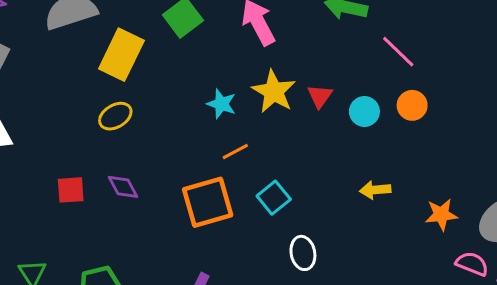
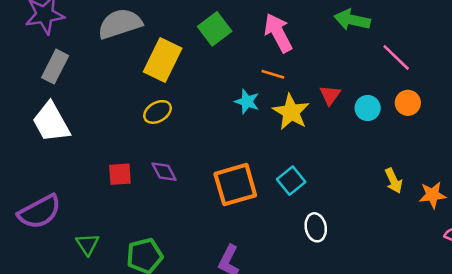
yellow star: (274, 92) -> (291, 112), moved
orange line: (235, 151) -> (273, 74), moved, turned 45
yellow arrow: (375, 190) -> (394, 181), moved, turned -110

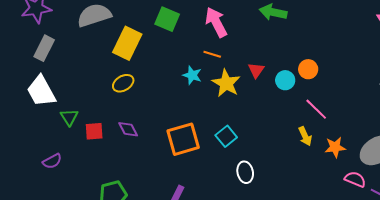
green square: (215, 29) -> (167, 19), turned -30
pink line: (396, 57) -> (316, 109), moved
orange circle: (408, 103) -> (308, 69), moved
purple semicircle: (39, 212) -> (52, 161), moved, size x0.6
green triangle: (87, 244) -> (69, 117), moved

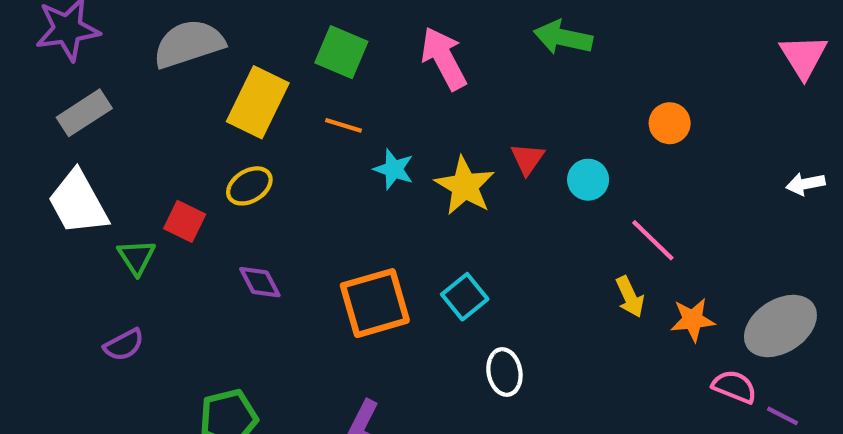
gray rectangle: (44, 48) -> (84, 113), turned 30
orange line: (212, 54) -> (343, 125), moved
orange circle: (308, 69) -> (670, 123), moved
red square: (94, 131) -> (185, 221), moved, turned 30
purple semicircle: (52, 161) -> (124, 345), moved

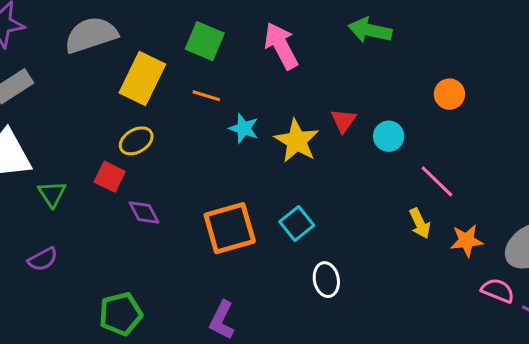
red square: (185, 221) -> (110, 177), moved

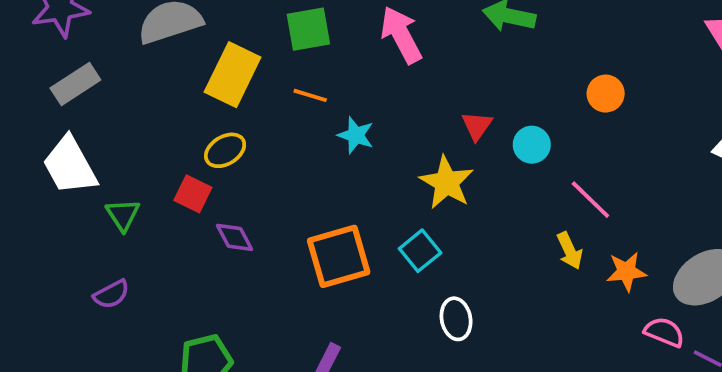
green square: (205, 41) -> (308, 29), turned -33
yellow star: (297, 141) -> (447, 183), moved

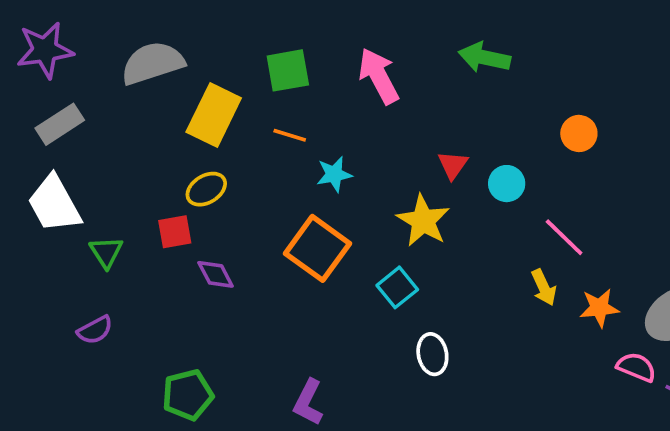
cyan star: (356, 135) -> (334, 174), turned -30
red square: (193, 194) -> (175, 232), turned -36
orange square: (339, 256) -> (318, 248), moved, turned -38

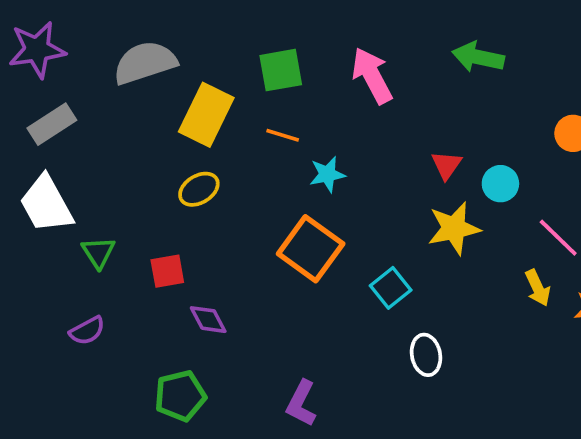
yellow star: (423, 221) -> (454, 228), moved, turned 30
red square: (175, 232) -> (167, 271), moved
purple diamond: (216, 274) -> (208, 320), moved

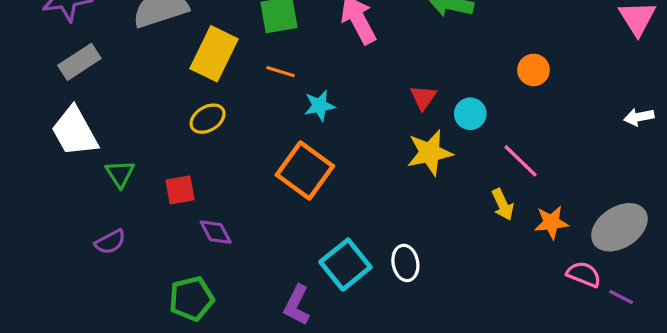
cyan square: (391, 288) -> (345, 265), moved, size x1.4

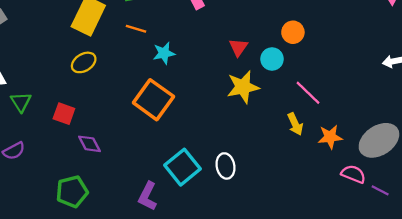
orange circle: (534, 70) -> (293, 32), moved
red square: (180, 190) -> (64, 114), turned 30

